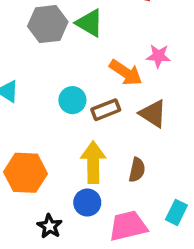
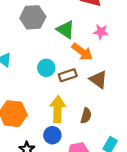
green triangle: (90, 23) -> (66, 30), moved
pink star: (158, 56) -> (101, 32), moved

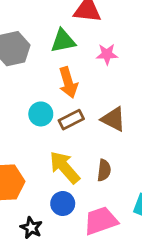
green triangle: (66, 30) -> (63, 41), moved, turned -36
orange arrow: (82, 52) -> (68, 82), moved, turned 45
yellow arrow: (58, 109) -> (65, 167), turned -35

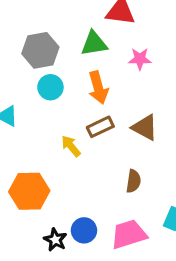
cyan circle: (41, 114) -> (50, 87), moved
yellow arrow: (65, 167) -> (71, 146), moved, size x0.6
blue circle: (63, 204) -> (84, 230), moved

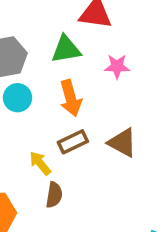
brown semicircle: (134, 181) -> (54, 195), moved

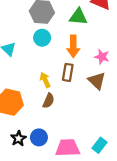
pink star: (117, 66) -> (102, 57), moved
brown rectangle: (73, 142) -> (68, 72), turned -70

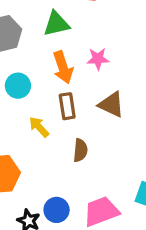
cyan circle: (42, 38) -> (18, 86), moved
pink star: (102, 57) -> (98, 59), moved
brown semicircle: (48, 101) -> (80, 150), moved

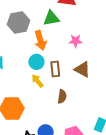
orange arrow: (63, 67) -> (40, 40), moved
cyan circle: (18, 86) -> (36, 62), moved

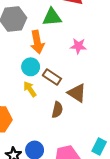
brown rectangle: (55, 69) -> (52, 77), turned -56
brown triangle: (82, 69) -> (77, 93), moved

